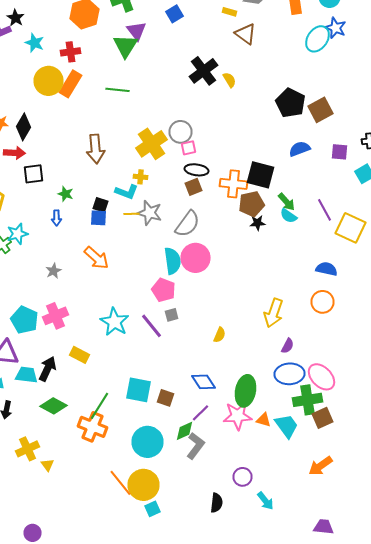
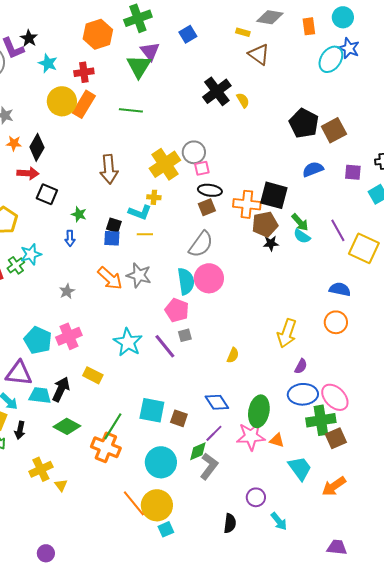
black square: (34, 174) -> (47, 194), turned 30
gray star: (150, 213) -> (139, 275), moved
cyan trapezoid: (286, 426) -> (300, 468), moved

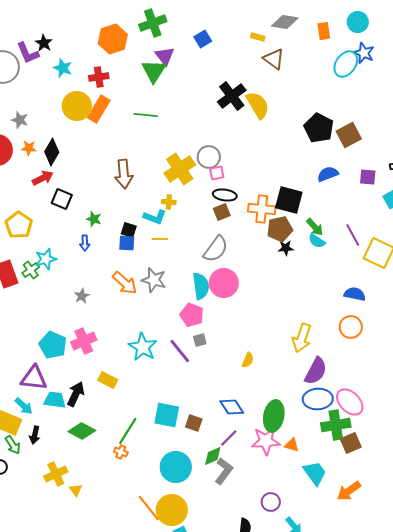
yellow semicircle: (243, 100) -> (258, 105), size x1.8
red arrow: (28, 173) -> (43, 178), turned -30
purple semicircle: (301, 366) -> (316, 371), size x1.8
orange cross: (106, 447) -> (121, 452), size x0.5

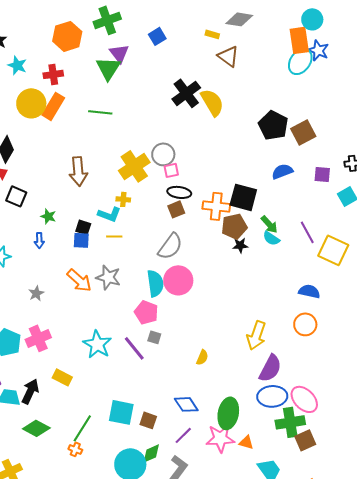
orange rectangle: (324, 31) -> (299, 40), moved, size x1.5
gray square: (200, 340) -> (154, 337), turned 32
green diamond: (213, 456) -> (151, 453), moved

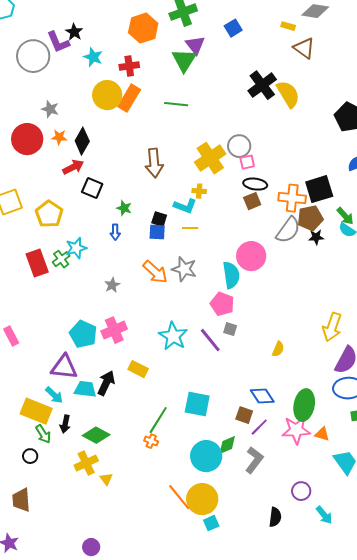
black square: (243, 197) -> (319, 189), turned -32
gray semicircle: (170, 246) -> (288, 230), moved
pink circle: (178, 280) -> (251, 256), moved
brown square: (148, 420) -> (244, 415), moved
green diamond: (36, 428) -> (96, 435), moved

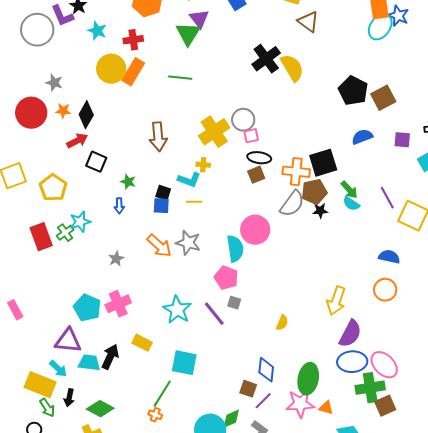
blue diamond: (262, 396) -> (266, 370), turned 40
cyan square: (197, 404) -> (184, 363), moved

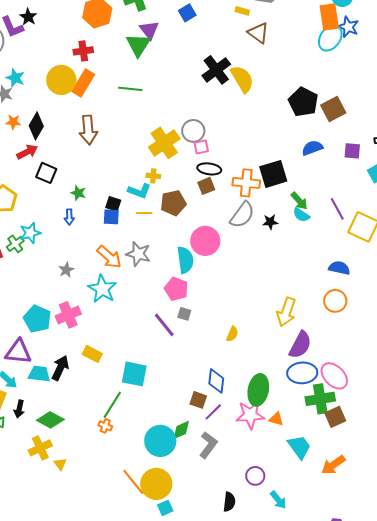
cyan star: (97, 31) -> (15, 78), moved
brown arrow: (158, 137) -> (88, 130), moved
brown pentagon: (314, 192) -> (173, 203), moved
cyan star: (177, 310) -> (102, 289), moved

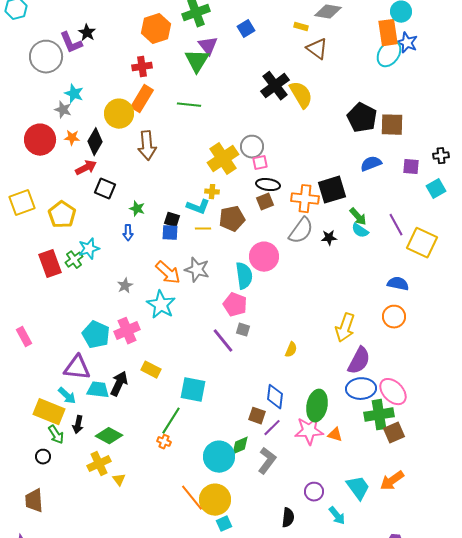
yellow circle: (61, 80) -> (119, 114), moved
brown square: (333, 109) -> (392, 125), turned 30
cyan trapezoid: (299, 447) -> (358, 488), moved

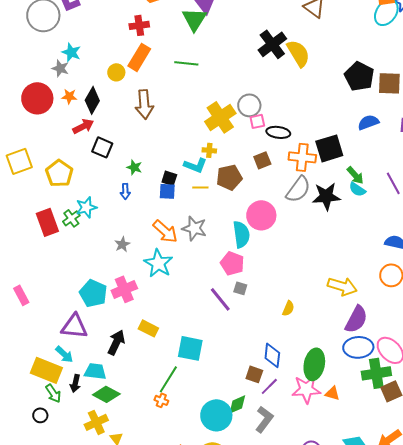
yellow circle: (119, 114) -> (116, 72), size x0.6
black ellipse: (268, 185) -> (278, 132), moved
black star: (329, 238) -> (326, 196), size x1.8
yellow arrow: (345, 328) -> (342, 286), turned -92
cyan trapezoid: (98, 390) -> (95, 371), moved

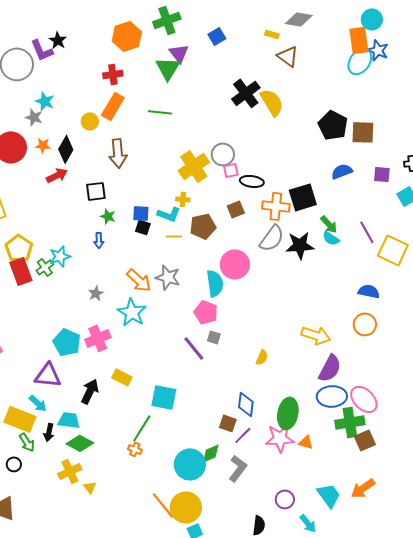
black square: (102, 147) -> (96, 191), moved, turned -30
yellow pentagon: (59, 173) -> (19, 248), moved
blue square: (167, 191) -> (141, 213), moved

